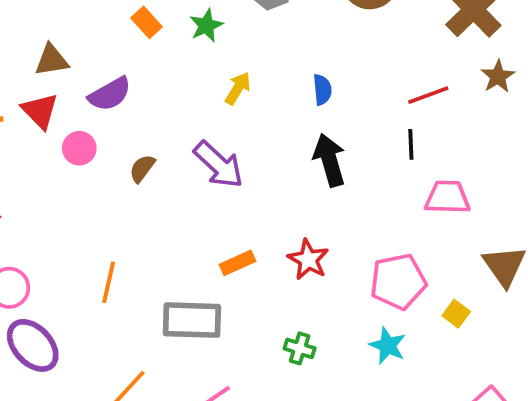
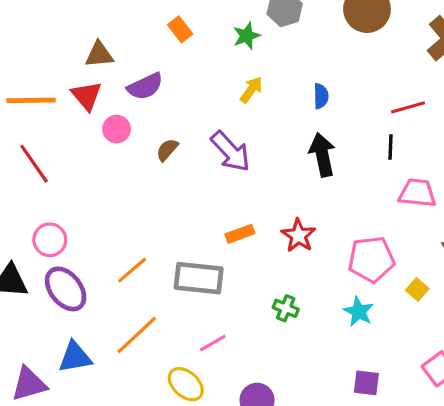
green star: (206, 25) -> (247, 36), moved
orange line: (109, 282) -> (132, 270), moved, turned 32

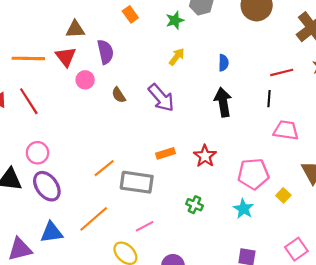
purple semicircle: (145, 86) -> (105, 52), turned -80
brown semicircle: (167, 150) -> (119, 95), turned -77
orange line: (132, 270) -> (104, 168), moved

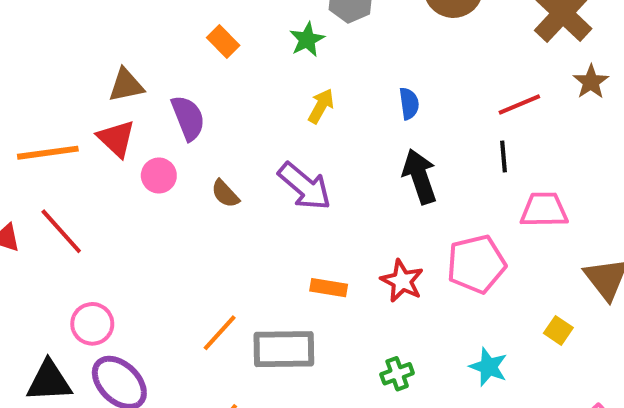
orange rectangle: (166, 153) -> (329, 288), turned 36
pink pentagon: (253, 174) -> (476, 264), moved
green cross: (195, 205) -> (397, 374), turned -35

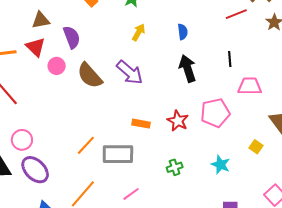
red line: (519, 104) -> (236, 14), moved
brown semicircle: (225, 194) -> (90, 76), size x1.8

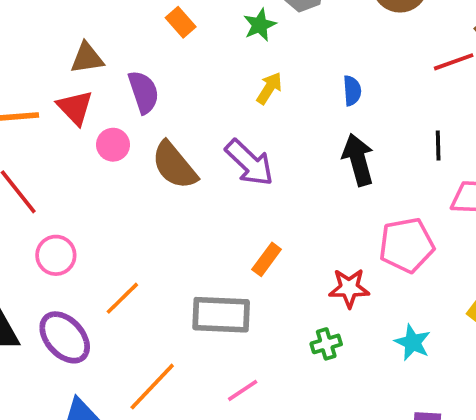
red star: (178, 121) -> (349, 288), moved, turned -30
orange rectangle: (141, 124) -> (267, 259), turned -66
pink circle: (22, 140) -> (56, 255), moved
orange line: (86, 145) -> (122, 298), moved

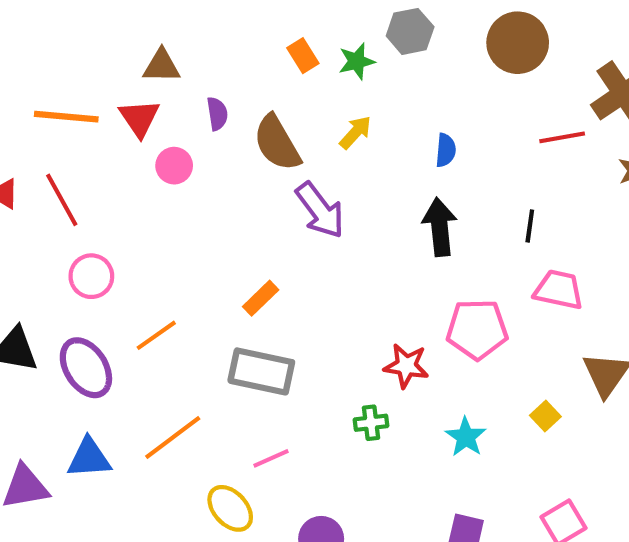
orange rectangle: (181, 22) -> (303, 56), moved
purple semicircle: (144, 92) -> (217, 114), size x0.7
brown semicircle: (174, 165) -> (277, 143), moved
orange rectangle: (267, 259) -> (261, 298), moved

